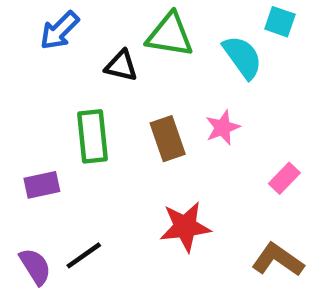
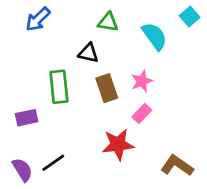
cyan square: (280, 22) -> (190, 16), moved, turned 30
green triangle: (170, 35) -> (108, 22), size x0.7
black triangle: (121, 66) -> (88, 53), moved
pink rectangle: (284, 178) -> (142, 113), moved

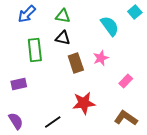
green triangle: (108, 22) -> (63, 16), moved
green rectangle: (59, 87) -> (35, 50), moved
pink rectangle: (142, 113) -> (126, 81), moved
black line: (53, 163) -> (53, 122), moved

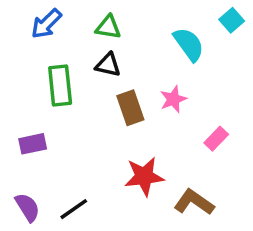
brown L-shape: (126, 118) -> (194, 202), moved
black line: (53, 122) -> (74, 209), moved

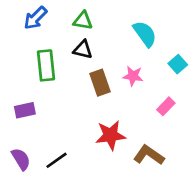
cyan square: (232, 20) -> (178, 64), moved
pink star: (173, 99) -> (133, 76), turned 30

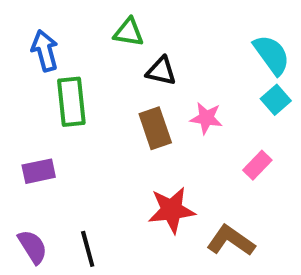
blue arrow: (35, 18) -> (45, 51), moved, turned 120
cyan semicircle: (145, 34) -> (272, 55), moved
black triangle: (83, 50) -> (161, 71), moved
black line: (57, 160) -> (88, 249), turned -70

